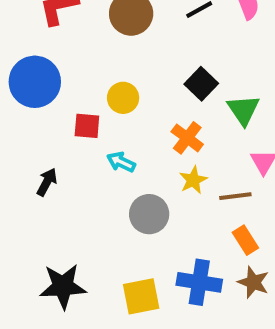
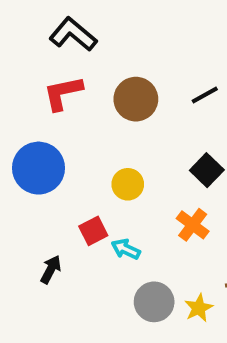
red square: (87, 126) -> (93, 231), moved, turned -32
yellow star: (193, 180) -> (199, 308), moved

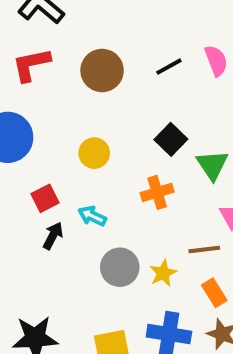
orange cross: (193, 225) -> (157, 192), turned 36
red square: (93, 231) -> (45, 198), moved
black arrow: (51, 269) -> (53, 236), moved

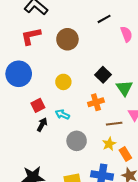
black line: (169, 67) -> (104, 19), moved
brown line: (204, 249) -> (114, 124), moved
yellow star: (163, 273) -> (109, 144), moved

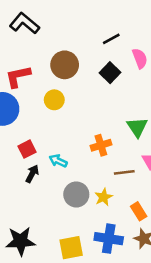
red L-shape: (31, 36) -> (18, 76), moved
black square: (103, 75) -> (110, 73), moved
yellow circle: (63, 82) -> (54, 100), moved
yellow star: (109, 144) -> (104, 197), moved

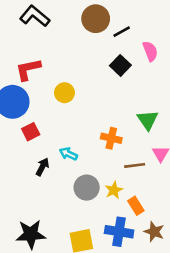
brown circle: (65, 65) -> (96, 19), moved
orange cross: (101, 145) -> (111, 138), turned 30
red square: (27, 149) -> (31, 132), moved
orange rectangle: (139, 211) -> (136, 206), moved

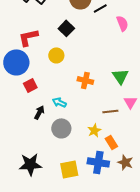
black square: (120, 65) -> (66, 28), moved
orange cross: (111, 138) -> (85, 80), moved
gray circle: (87, 188) -> (61, 128), moved

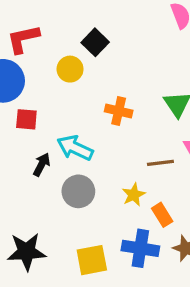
black square: (66, 28) -> (95, 42), moved
red square: (30, 85) -> (26, 119), turned 32
cyan arrow: (59, 102) -> (75, 148), size x1.5

